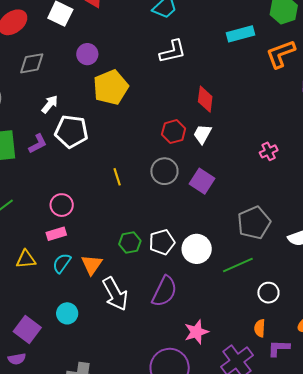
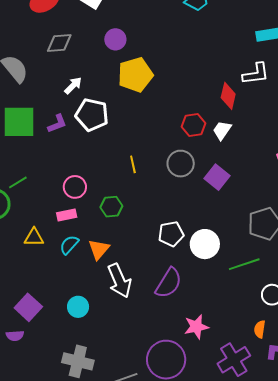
white L-shape: (173, 51) -> (256, 74), moved
green hexagon: (130, 243) -> (111, 207), moved
cyan circle: (67, 313) -> (78, 307), moved

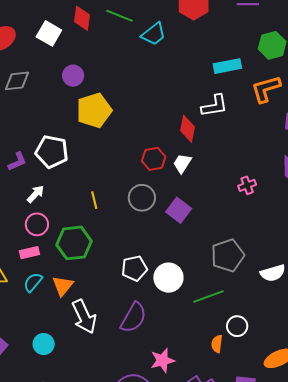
white arrow: (73, 86) -> (36, 194), moved
green hexagon: (111, 207) -> (74, 243), size x1.6
orange semicircle: (260, 329) -> (217, 344), moved

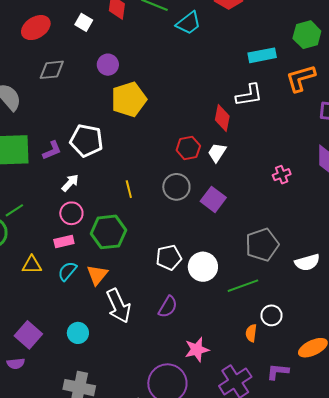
white square: (49, 33) -> (84, 22), size x0.7
purple semicircle: (133, 318) -> (168, 307), size x0.7

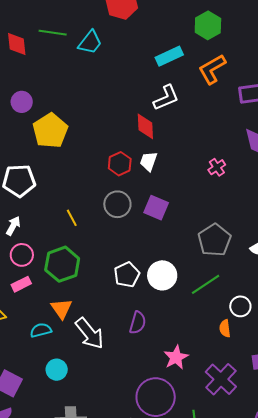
cyan semicircle: (67, 271) -> (41, 330), moved, turned 50

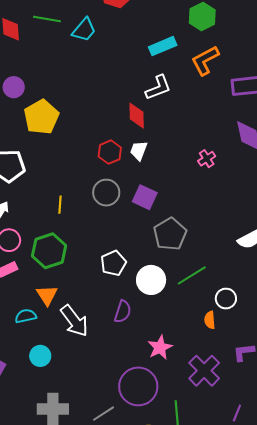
yellow line: (72, 218) -> (60, 205), turned 30
gray pentagon: (214, 240) -> (170, 234), moved
white circle: (162, 275) -> (151, 280), moved

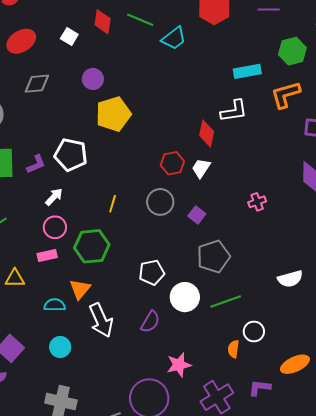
pink cross: (207, 159) -> (257, 202), moved
purple square: (145, 197) -> (197, 215), size x0.7

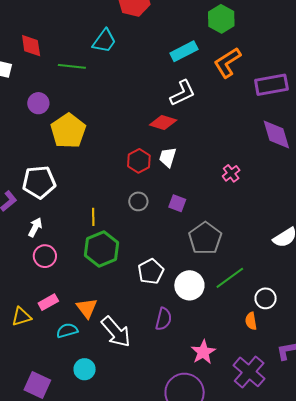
green line: (140, 20) -> (72, 66), moved
red diamond: (207, 134) -> (163, 123), turned -68
gray circle: (160, 202) -> (138, 201), size x0.7
green hexagon: (92, 246) -> (101, 249), moved
pink rectangle: (47, 255) -> (48, 302), moved

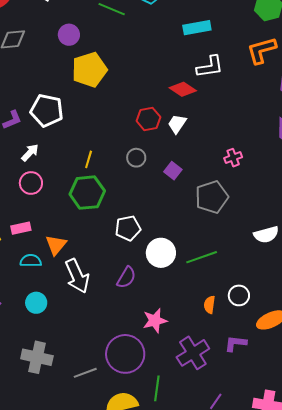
cyan rectangle: (184, 51) -> (197, 28), moved
gray pentagon: (205, 238) -> (212, 197), moved
white circle: (266, 298) -> (239, 295), moved

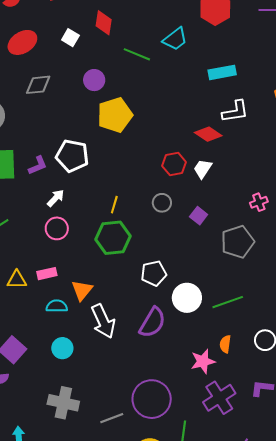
purple semicircle: (126, 277) -> (152, 323), size x1.4
orange semicircle: (209, 305) -> (225, 344), moved
pink star: (155, 321) -> (203, 361), moved

